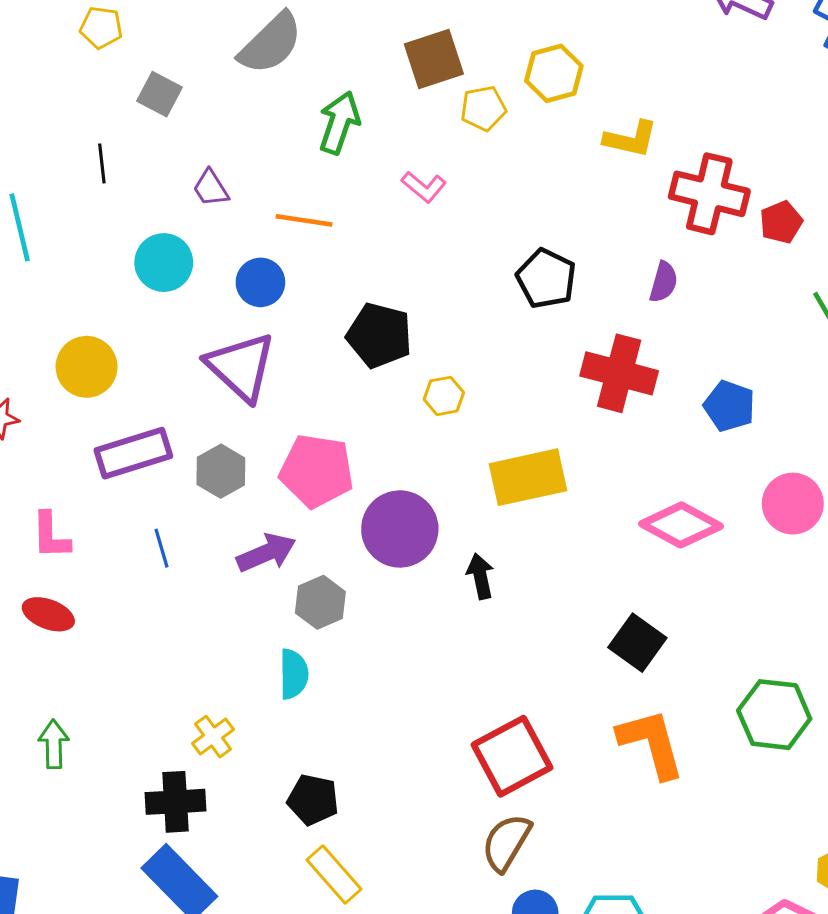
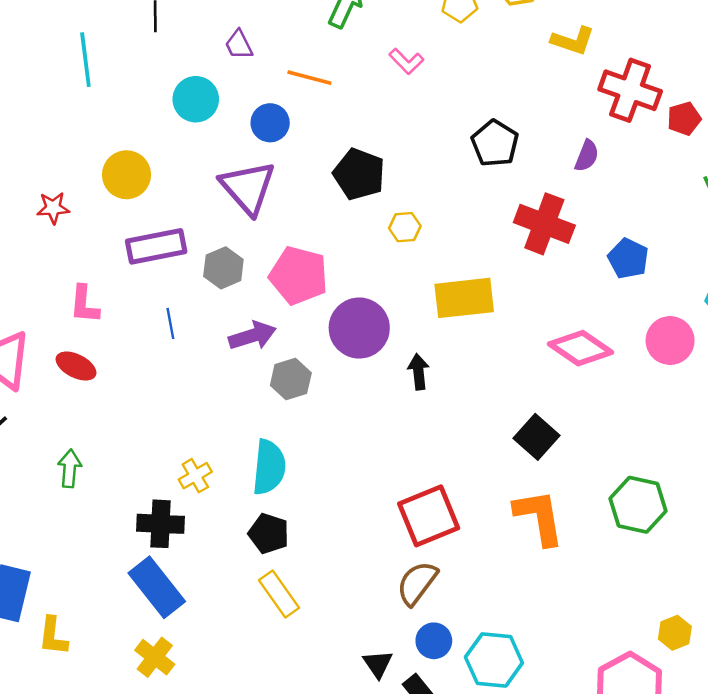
cyan semicircle: (294, 674) -> (269, 467), moved, size x1.4

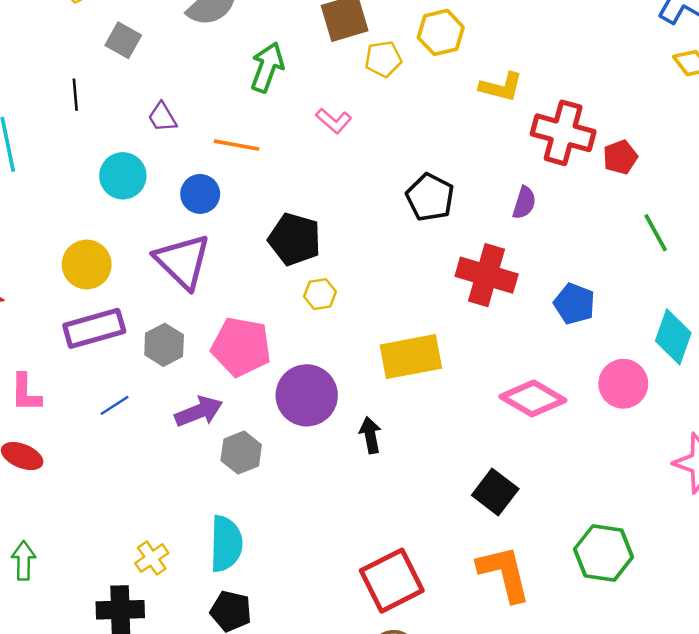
yellow circle: (126, 175) -> (87, 265), moved
yellow hexagon: (405, 227) -> (320, 294), moved
blue line: (170, 323) -> (115, 405), turned 72

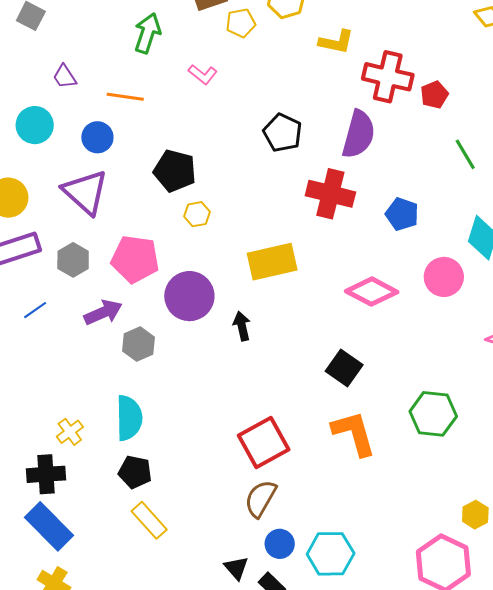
purple semicircle: (524, 203) -> (359, 134), size x1.8

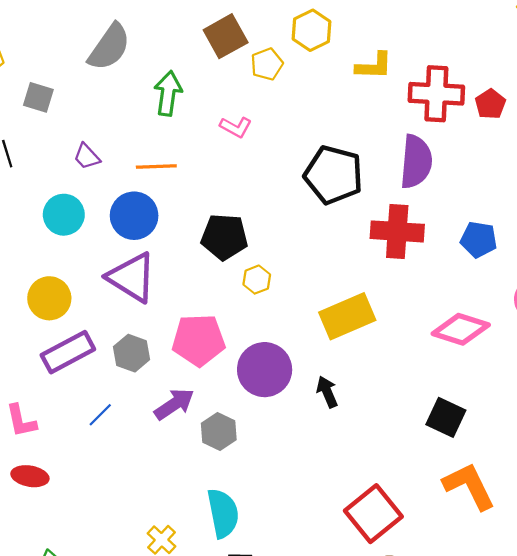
black pentagon: (283, 133) -> (334, 175), size x1.4
blue circle: (97, 137) -> (134, 216), size x1.4

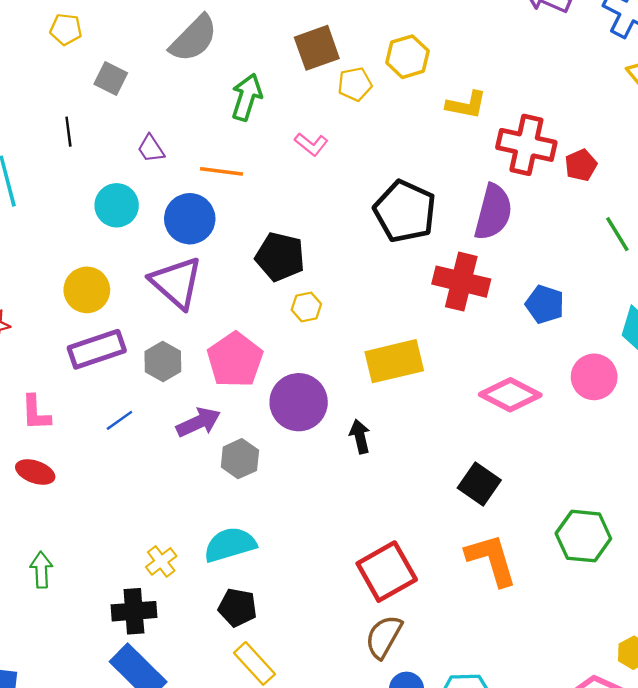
pink pentagon: (199, 340) -> (235, 360), turned 30
cyan semicircle: (223, 513) -> (230, 545), turned -105

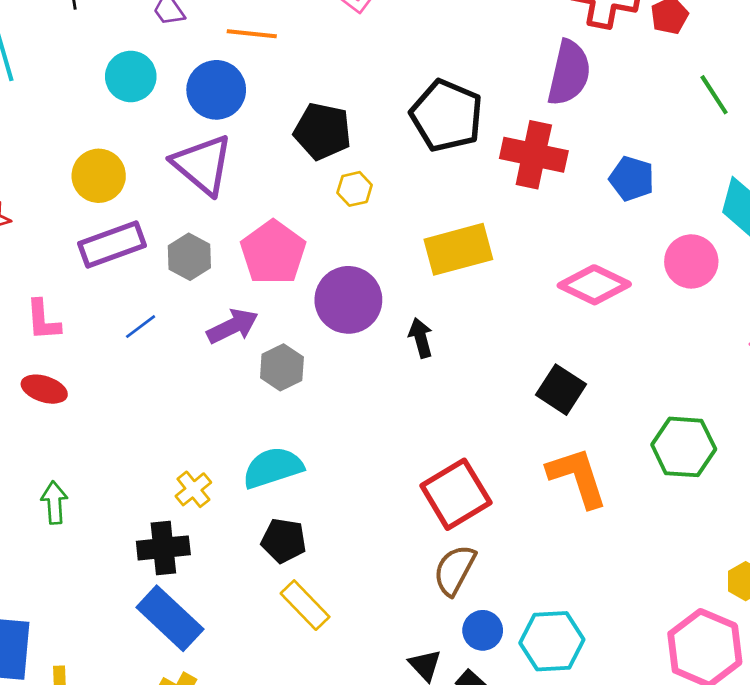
black pentagon: (405, 211) -> (447, 116), moved

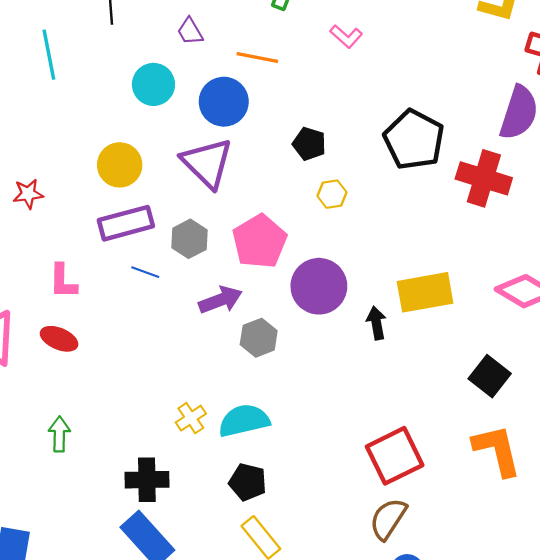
black pentagon: (322, 131) -> (309, 144), size x0.7
yellow rectangle: (458, 249) -> (425, 292), moved
blue line: (141, 327) -> (145, 272), moved, turned 52
yellow cross: (193, 489) -> (191, 418), moved

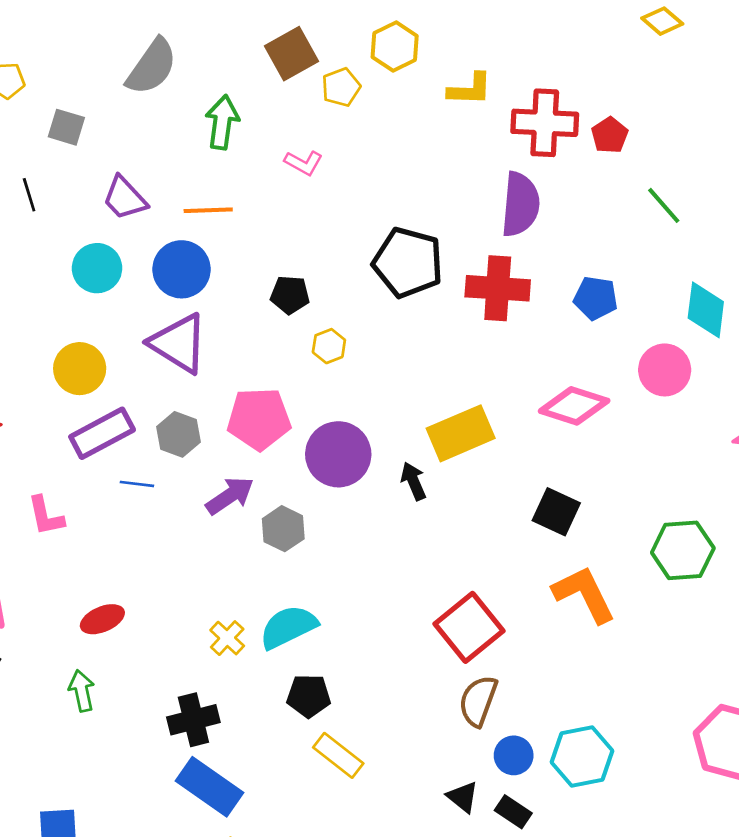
purple trapezoid: (190, 31) -> (125, 198), size x1.4
pink pentagon: (260, 241) -> (259, 419), turned -30
red ellipse: (59, 339) -> (102, 619), moved, turned -33

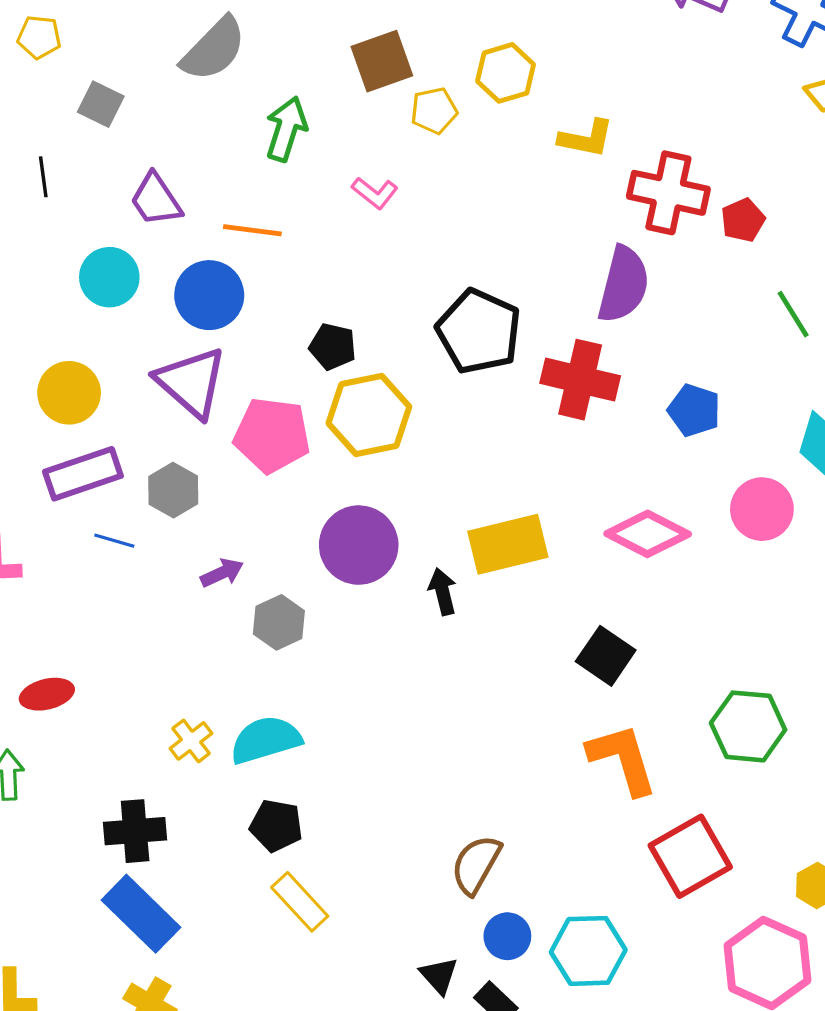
yellow hexagon: (329, 346) -> (369, 415), size x2.0
pink pentagon: (259, 419) -> (272, 435), moved
purple arrow: (230, 496) -> (222, 573), size x0.7
red square: (469, 627) -> (690, 856), moved

